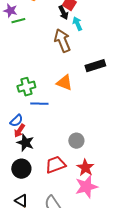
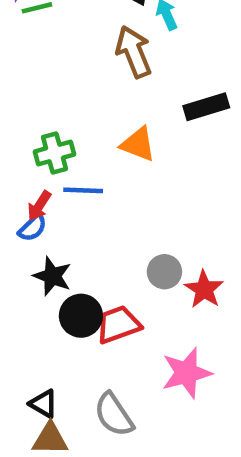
red arrow: (19, 131) -> (39, 206), moved
red star: (85, 168) -> (204, 289), moved
black circle: (21, 169) -> (81, 316), moved

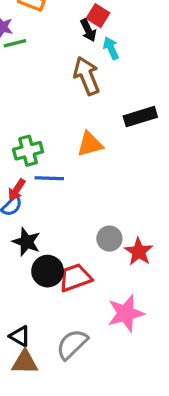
orange triangle: (138, 144) -> (90, 144), turned -36
gray semicircle: (114, 415) -> (72, 344), turned 80

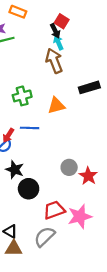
cyan arrow: (111, 48) -> (58, 43), moved
green cross: (28, 151) -> (22, 96), moved
red trapezoid: (75, 278) -> (54, 210), moved

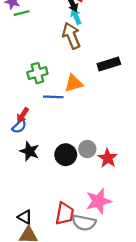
blue line: (30, 128) -> (53, 97), moved
black circle: (29, 189) -> (66, 155), moved
red trapezoid: (54, 210) -> (65, 214), moved, turned 120
gray semicircle: (45, 237) -> (84, 223), moved, turned -125

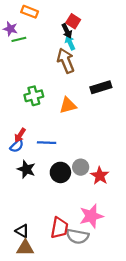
blue line: (53, 97) -> (47, 143), moved

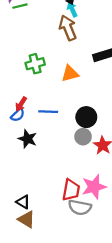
black circle: (60, 172) -> (86, 117), moved
red trapezoid: (59, 228) -> (71, 190), moved
brown triangle: (25, 248) -> (26, 219), turned 30

